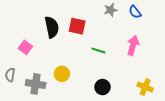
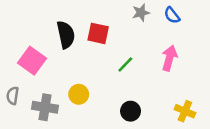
pink square: (25, 47) -> (32, 61), size x1.5
green line: (98, 50) -> (125, 64), turned -64

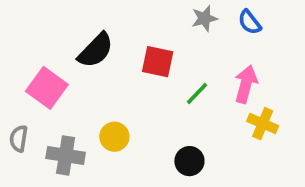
red square: (98, 33) -> (158, 62), moved
black semicircle: (66, 35) -> (96, 50), turned 56
green line: (125, 64) -> (197, 94), moved
yellow cross: (185, 111) -> (263, 124), moved

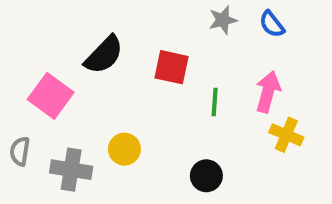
green line: (197, 94) -> (215, 102), turned -40

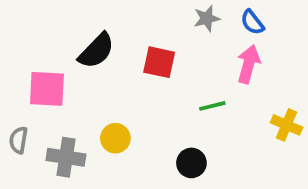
pink arrow: (268, 92) -> (248, 64), moved
pink square: (51, 96) -> (47, 89), turned -33
green line: (215, 102) -> (212, 106), moved, turned 72
yellow cross: (286, 135) -> (287, 125), moved

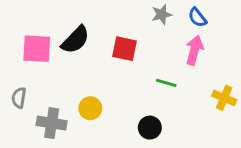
pink square: (47, 89) -> (37, 49), moved
green line: (212, 106) -> (166, 83), turned 30
gray semicircle: (18, 140) -> (19, 98), moved

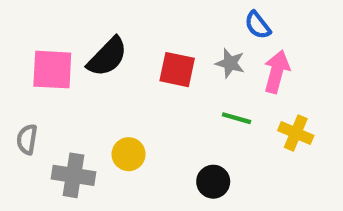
gray star: (162, 14) -> (230, 63), moved, turned 30
blue semicircle: (197, 17) -> (258, 25), moved
yellow cross: (224, 98) -> (296, 133), moved

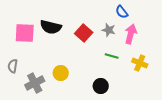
black semicircle: (107, 57) -> (51, 27), turned 60
red square: (177, 70) -> (84, 33), turned 30
gray cross: (74, 175) -> (35, 83), turned -36

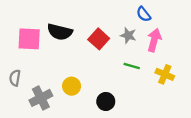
black circle: (101, 86) -> (106, 101), moved

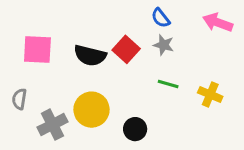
blue semicircle: (144, 14) -> (161, 18), moved
black semicircle: (60, 32) -> (90, 55), moved
pink arrow: (154, 40) -> (218, 22), moved, turned -85
yellow circle: (72, 86) -> (92, 110), size x1.5

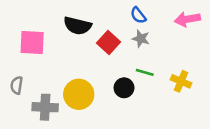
pink arrow: (218, 22) -> (187, 19), turned -30
black semicircle: (90, 55) -> (77, 26), moved
gray cross: (52, 125) -> (45, 107), turned 30
black circle: (135, 129) -> (124, 88), moved

